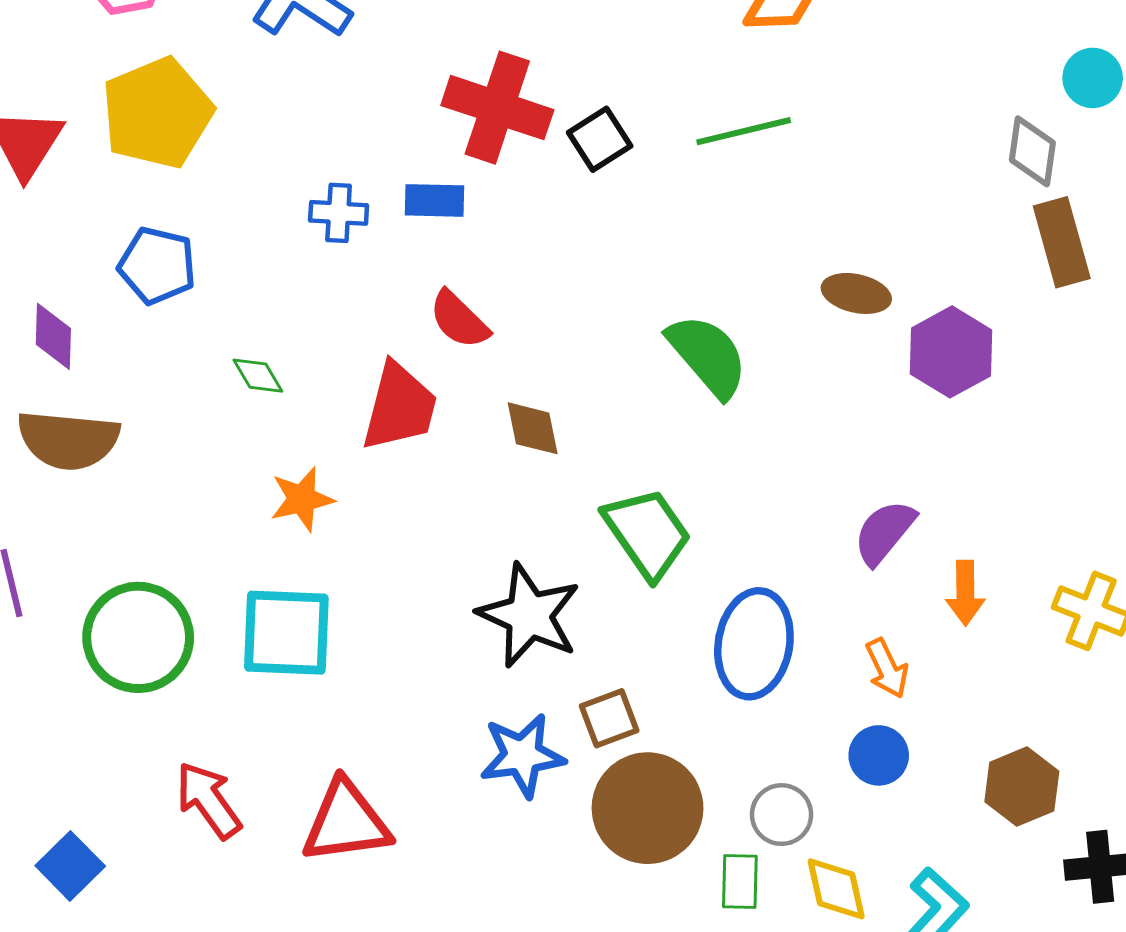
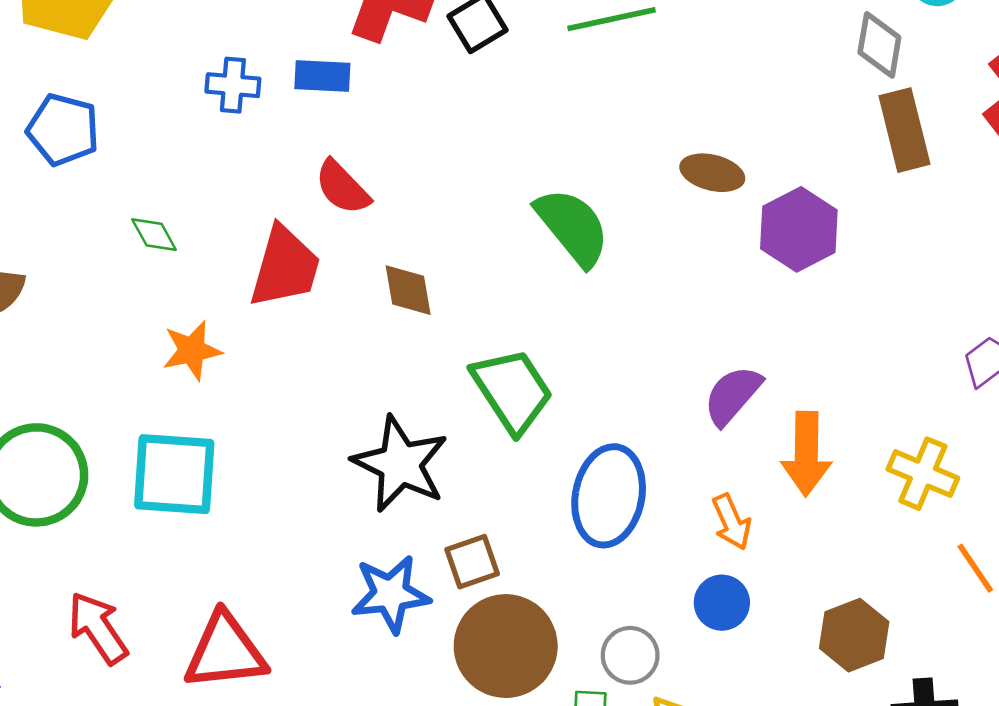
orange arrow: (965, 593) -> (806, 454), size x1.4

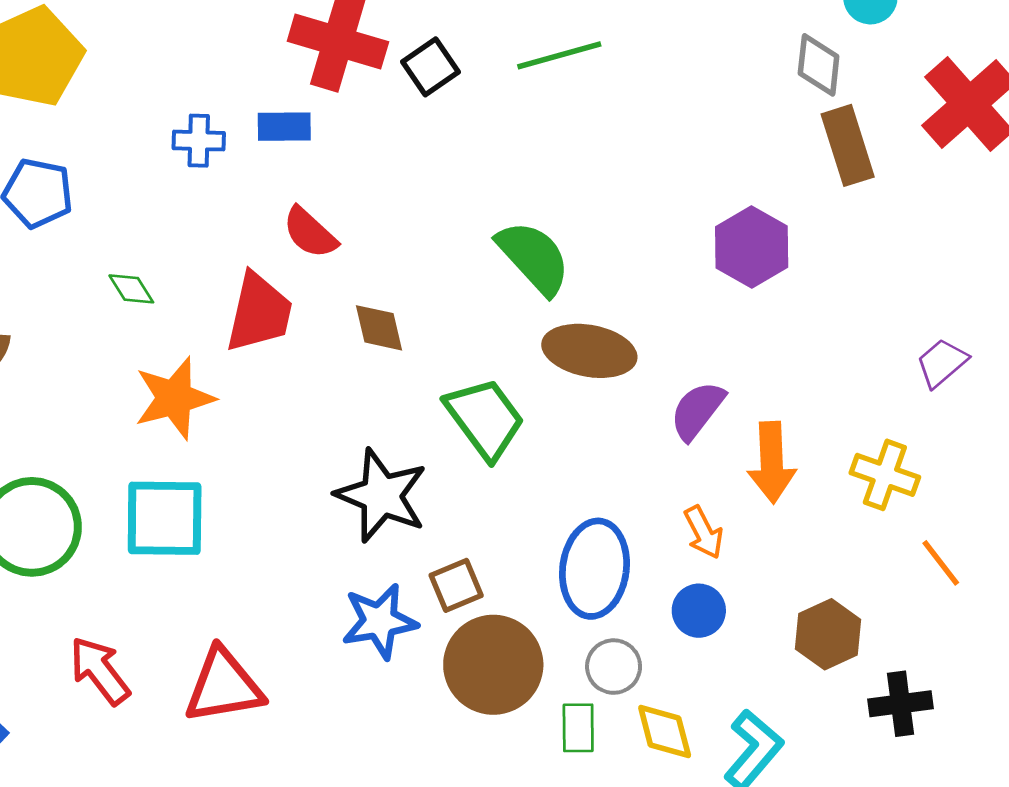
brown ellipse: (712, 173) -> (589, 351), moved, size x1.5
orange star: (192, 350) -> (174, 398), size x1.4
blue ellipse: (609, 496) -> (594, 569), moved

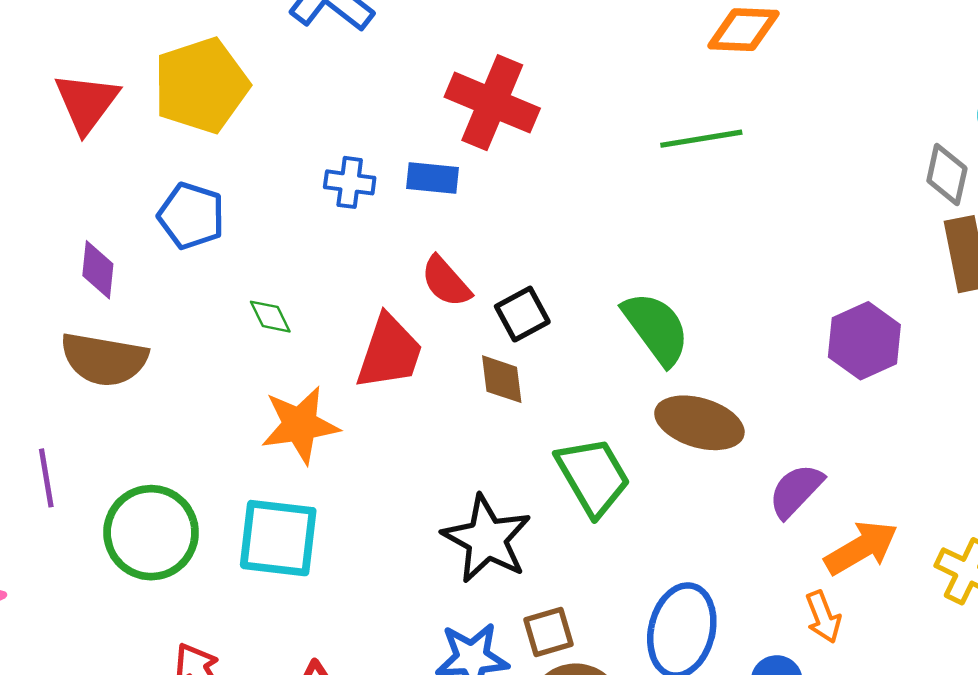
black square: (431, 67) -> (522, 314), moved
orange arrow: (772, 462) -> (861, 548), turned -124
orange arrow: (704, 532) -> (823, 617), moved

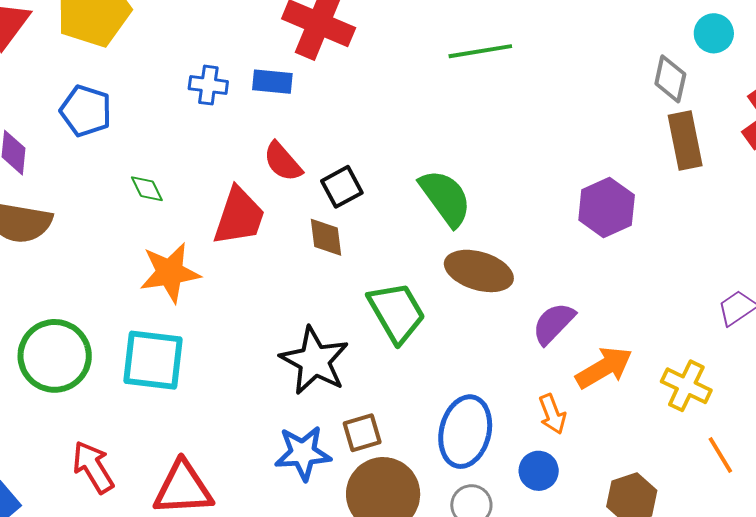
orange arrow: (823, 617) -> (552, 414), moved

